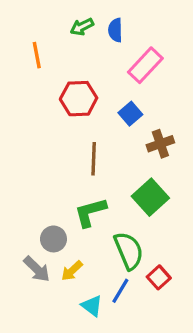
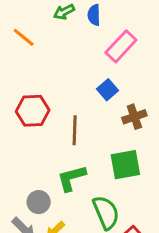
orange line: (37, 55) -> (24, 37), turned -40
red hexagon: (79, 99) -> (33, 111), moved
green square: (150, 197) -> (125, 165), turned 32

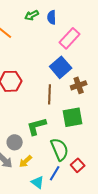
blue square: (107, 90) -> (61, 67), size x1.5
brown line: (75, 130) -> (50, 94), moved

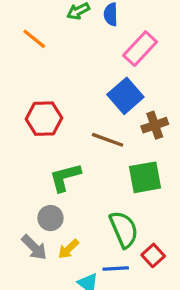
brown line: (50, 94) -> (108, 140), turned -72
green L-shape: (37, 126) -> (65, 177), moved
blue line: (55, 173) -> (116, 269), turned 56

